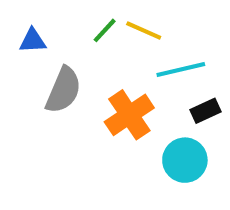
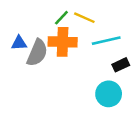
blue triangle: (33, 41) -> (19, 43), moved
orange cross: (129, 115) -> (63, 42), moved, turned 36

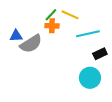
orange cross: (63, 42) -> (52, 26), moved, size x0.6
gray semicircle: (37, 53) -> (31, 44), turned 35

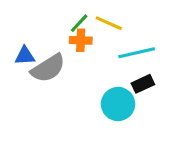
black rectangle: (100, 54) -> (143, 84), moved
cyan circle: (90, 78) -> (118, 104), moved

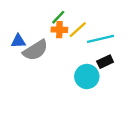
yellow line: (109, 23) -> (78, 30), moved, turned -66

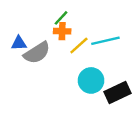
yellow line: (78, 30) -> (79, 46), moved
black rectangle: (105, 62) -> (117, 93), moved, size x1.5

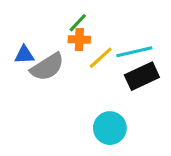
cyan circle: (91, 80) -> (110, 128), moved
black rectangle: (117, 93) -> (142, 76), moved

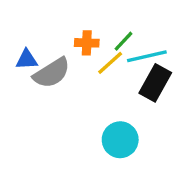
green line: (78, 23) -> (124, 41), moved
black rectangle: (142, 76) -> (155, 83), turned -36

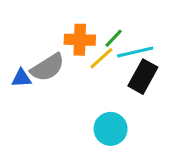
orange cross: (87, 43) -> (80, 40), size x1.4
blue triangle: (27, 60) -> (21, 78), moved

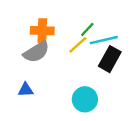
orange cross: (80, 40) -> (42, 31), moved
blue triangle: (21, 78) -> (26, 90), moved

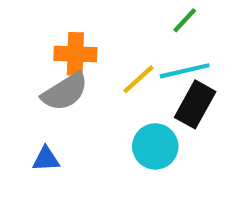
green line: (87, 29) -> (185, 20), moved
cyan circle: (85, 99) -> (155, 146), moved

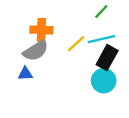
cyan circle: (155, 146) -> (104, 81), moved
blue triangle: (46, 159) -> (25, 74), moved

